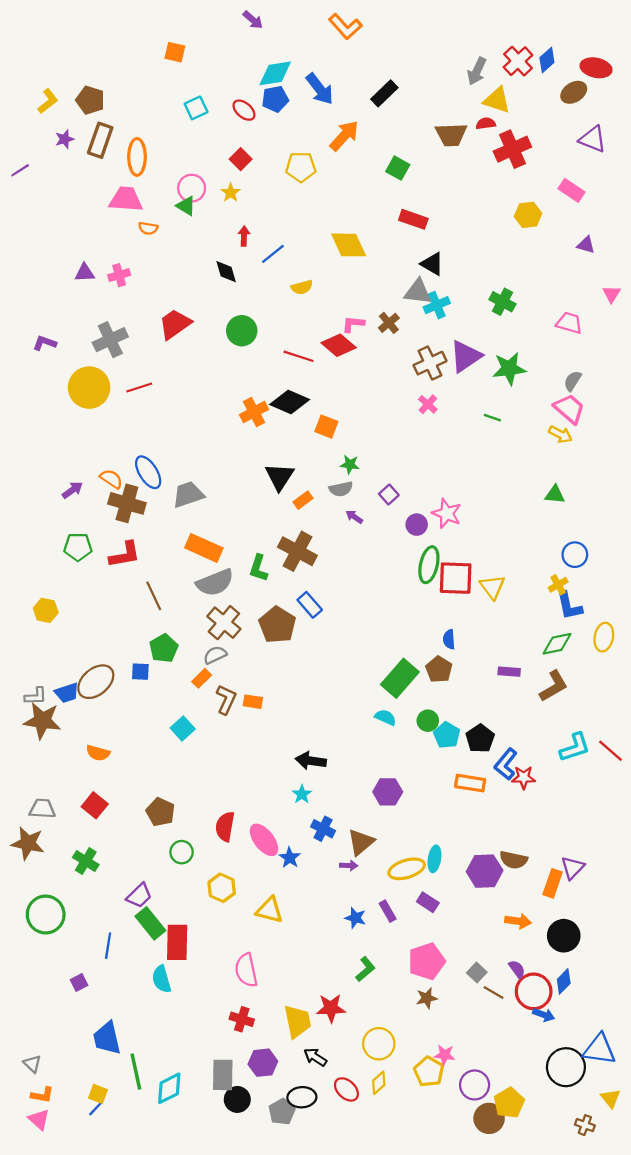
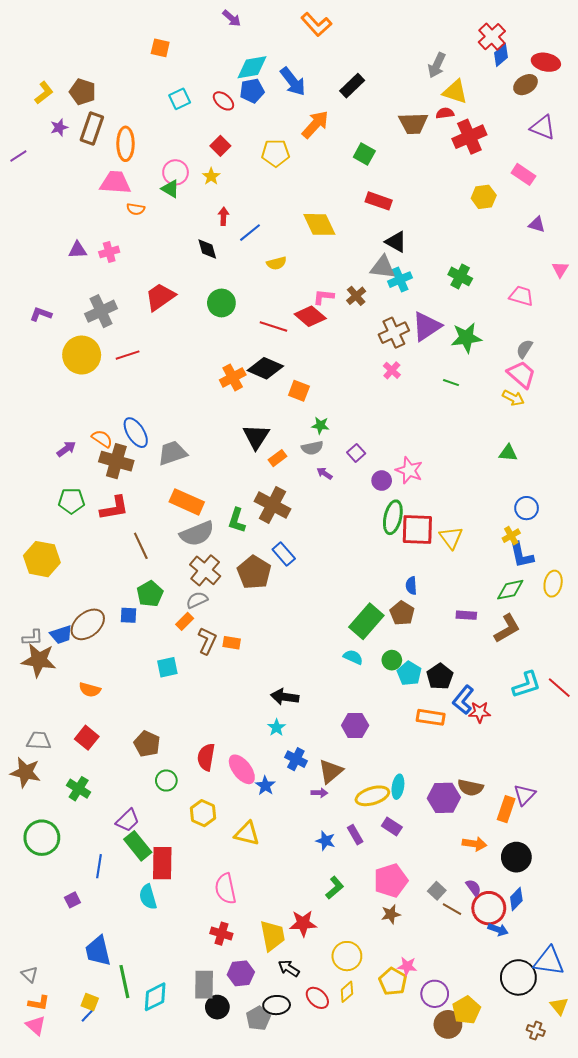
red cross: (518, 61) -> (492, 37), moved
yellow hexagon: (46, 610) -> (42, 559), size x1.6
cyan square: (183, 728) -> (167, 667), turned 30

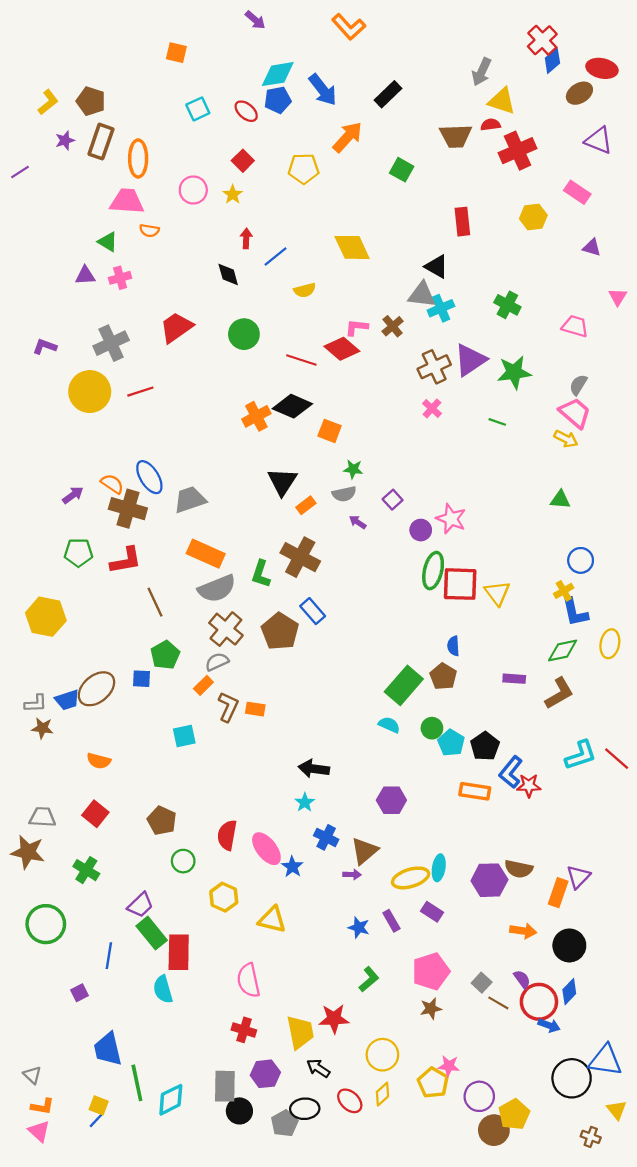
green triangle: (170, 189) -> (108, 242), moved
red rectangle: (379, 201) -> (462, 222), moved, turned 65
brown star: (39, 660) -> (42, 728), size x0.6

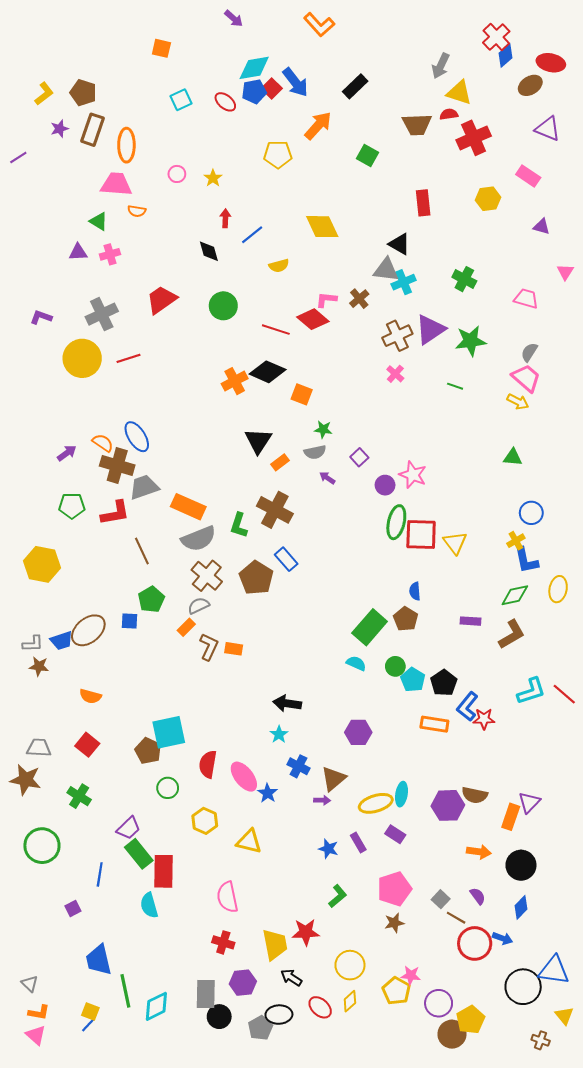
red square: (243, 161) -> (272, 88), moved
pink circle: (193, 190) -> (177, 174), size x0.7
gray trapezoid: (190, 500) -> (144, 487), moved
cyan square: (184, 736) -> (169, 732), moved, size x1.6
red circle: (539, 1002) -> (475, 943), moved

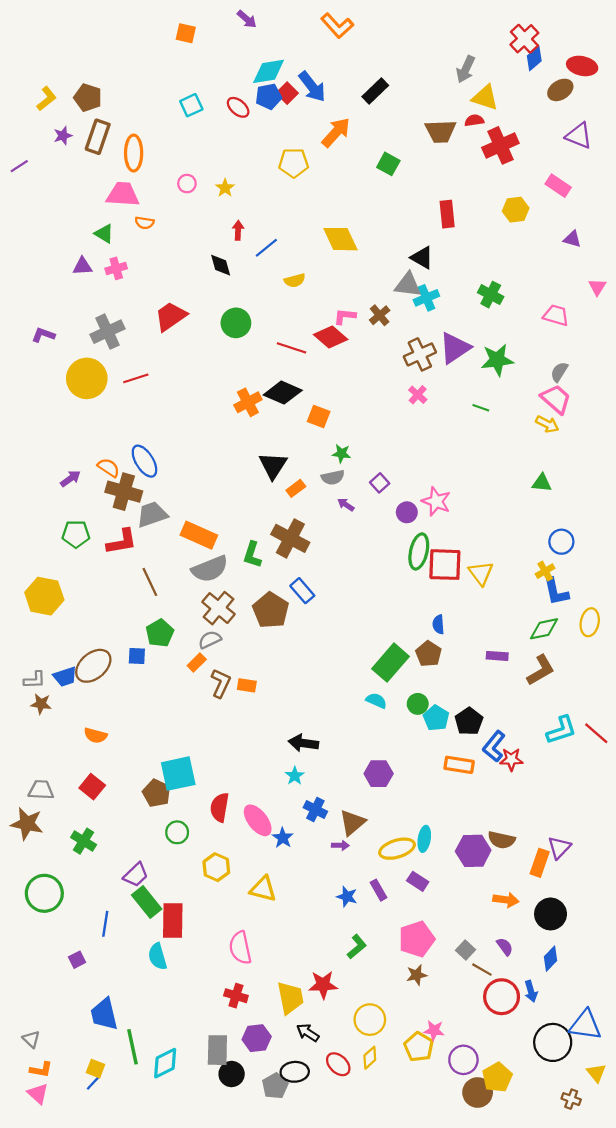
orange square: (161, 48) -> (186, 33), moved
blue arrow: (502, 938) -> (531, 991), turned 54

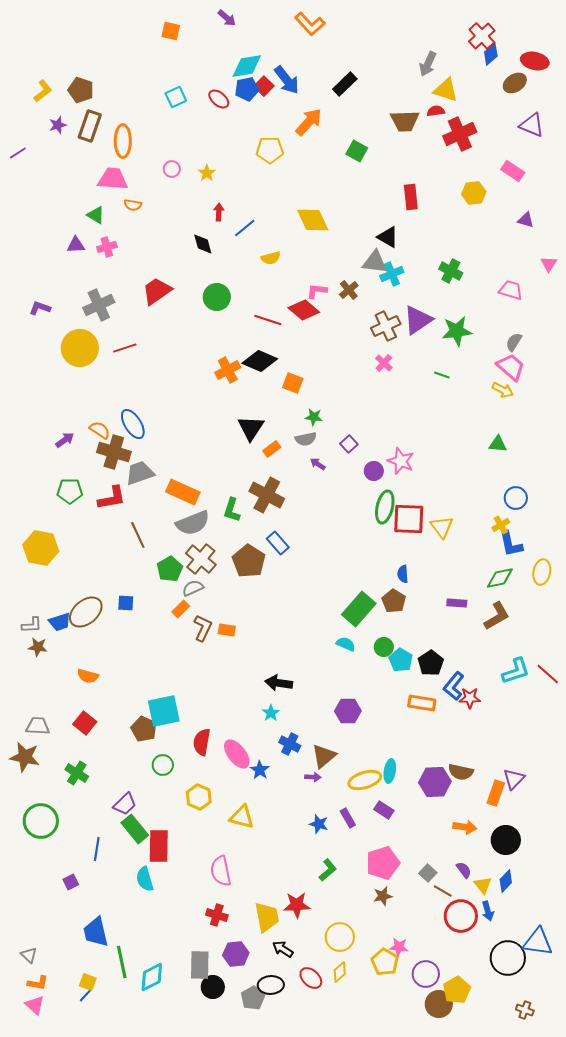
green pentagon: (160, 633) -> (170, 569), moved
yellow triangle: (596, 1073) -> (483, 885), moved

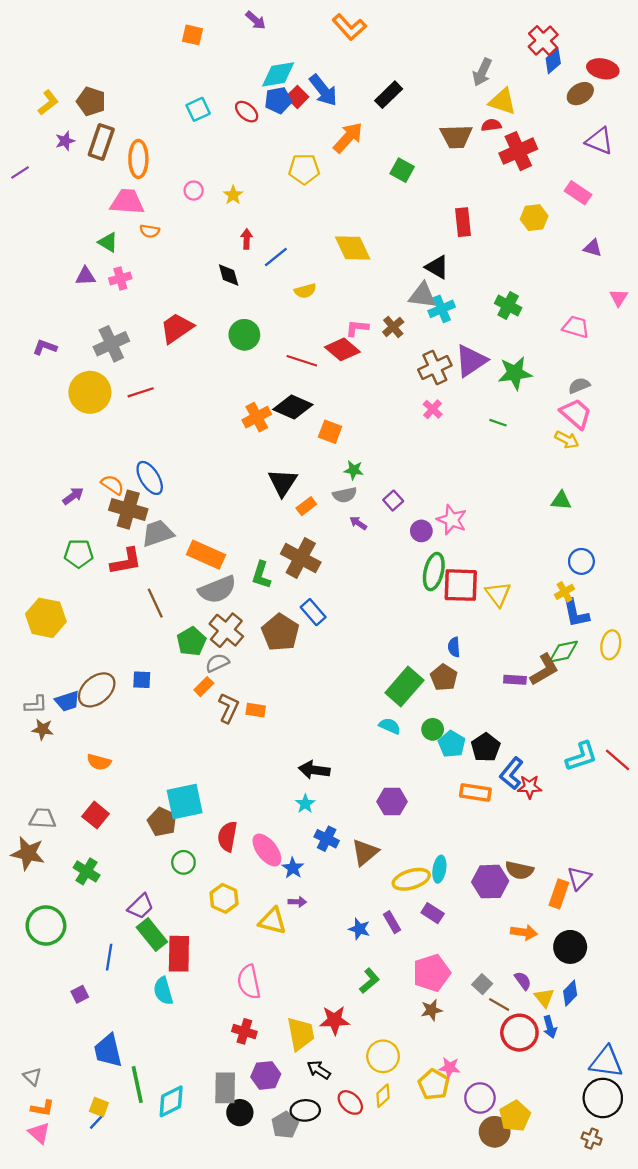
gray semicircle: (514, 342) -> (579, 386), turned 36
brown L-shape: (497, 616) -> (544, 670), moved
purple arrow: (313, 777) -> (297, 902), moved
black circle: (508, 958) -> (603, 1098), moved

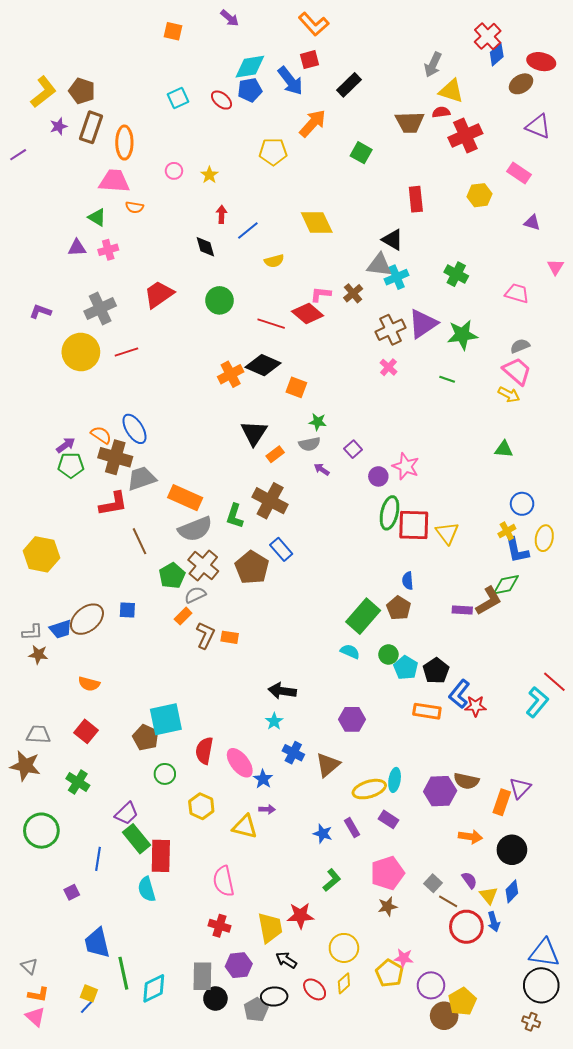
red square: (297, 97) -> (310, 60), moved, turned 30
yellow L-shape: (48, 103) -> (43, 92), size x1.4
green pentagon: (79, 553) -> (71, 465), moved
yellow ellipse: (611, 645) -> (544, 538), moved
cyan L-shape: (581, 756) -> (537, 702), moved, turned -32

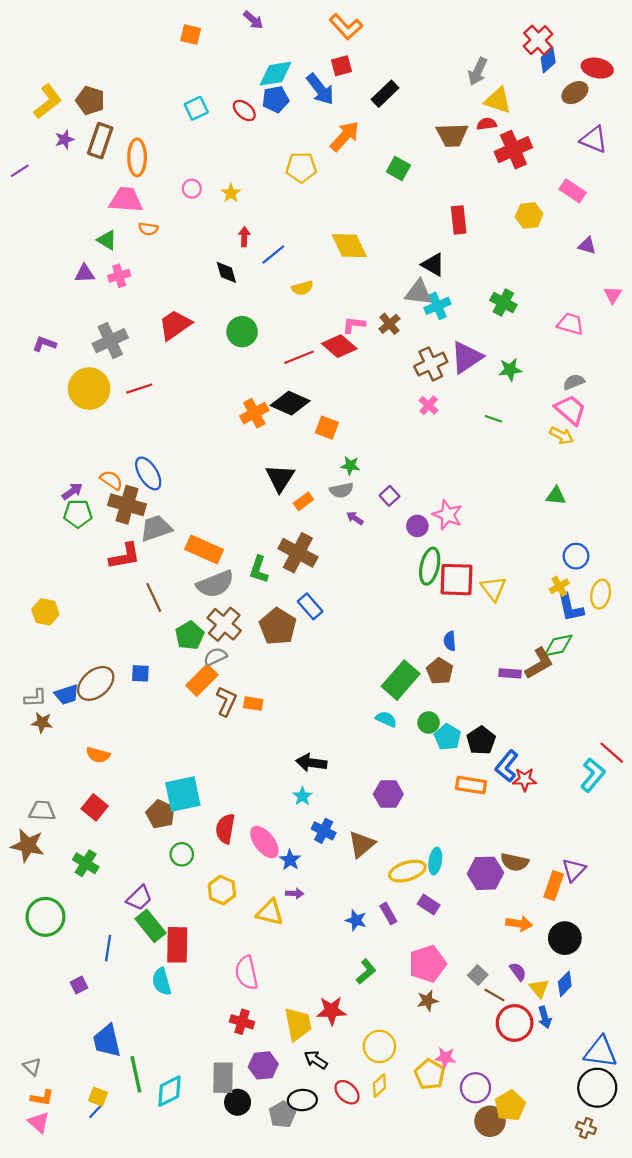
red line: (271, 324) -> (299, 357), turned -40
green star: (462, 335) -> (510, 370), size x0.7
yellow hexagon: (41, 554) -> (45, 612), size x0.7
orange rectangle: (183, 616) -> (202, 680), size x1.6

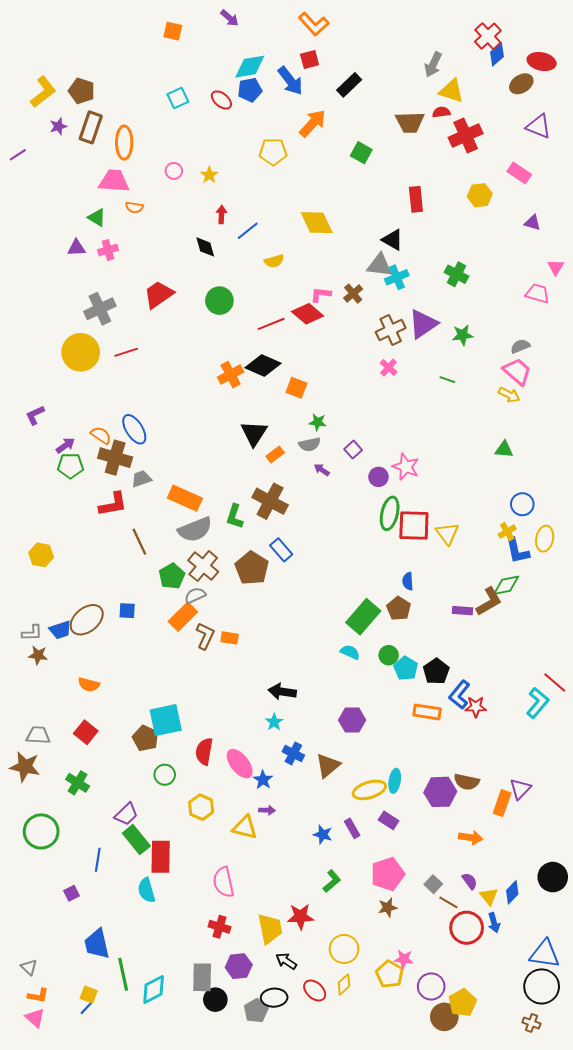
pink trapezoid: (570, 324) -> (538, 294), moved
purple L-shape: (44, 344) -> (35, 415), moved, turned -45
gray trapezoid: (156, 528) -> (141, 479), size x0.7
black circle: (565, 938) -> (553, 877), moved

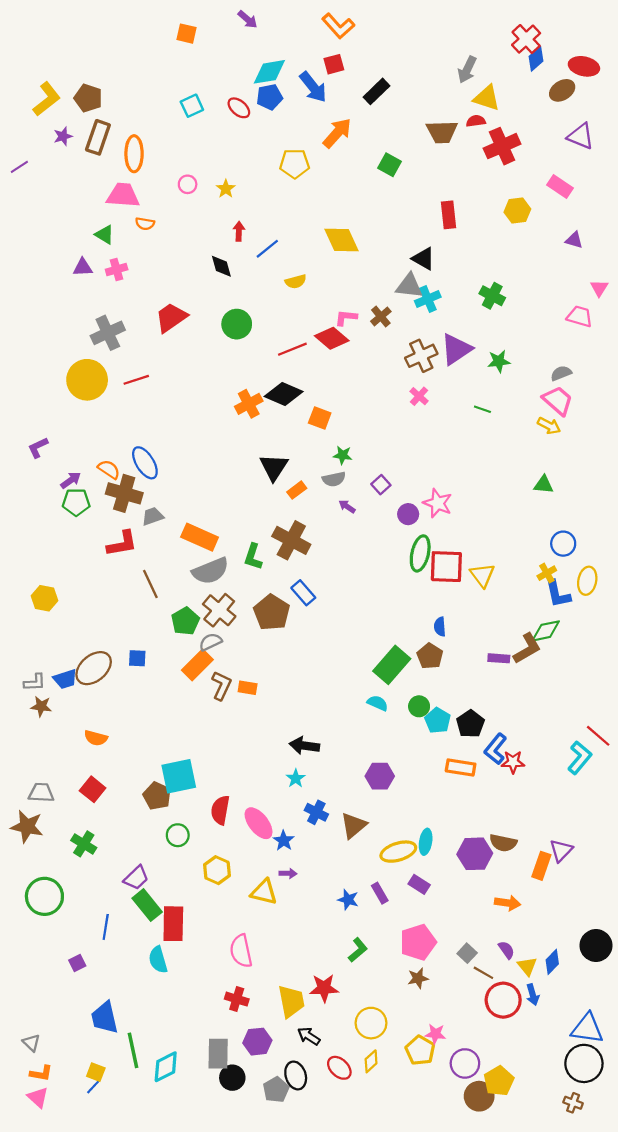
black ellipse: (274, 998) -> (296, 1075), turned 75

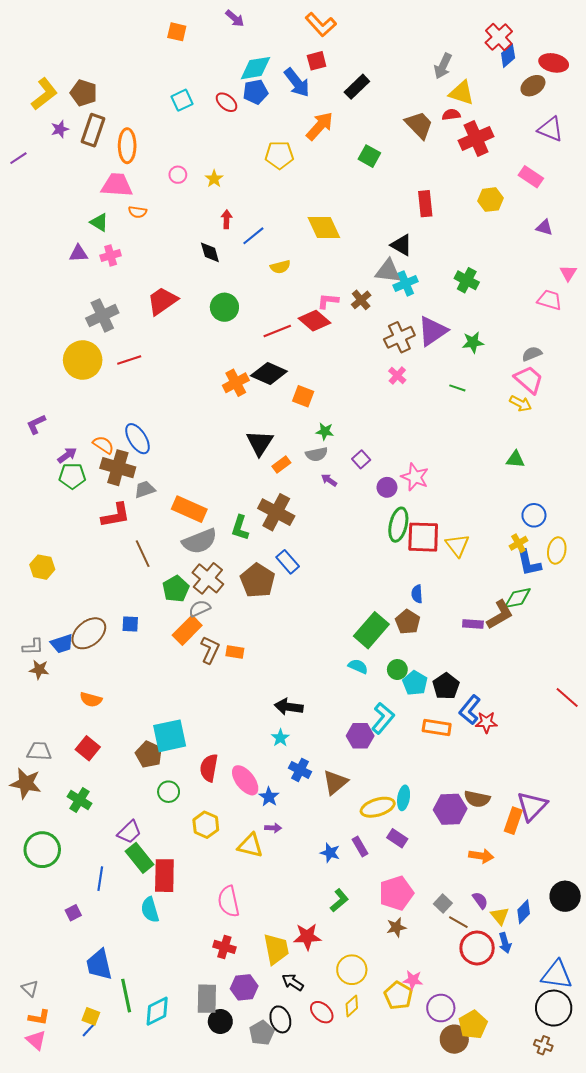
brown trapezoid: (442, 132) -> (419, 125), turned -132
cyan L-shape: (580, 758) -> (383, 718), moved
purple triangle: (561, 850) -> (532, 806), size x1.4

